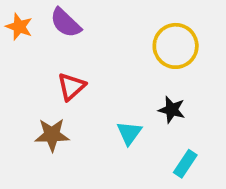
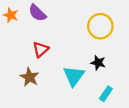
cyan triangle: (129, 133) -> (74, 76), size x1.5
brown star: (52, 135) -> (30, 77), turned 30

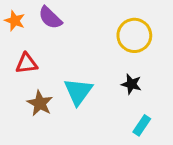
red triangle: (41, 49) -> (27, 63), moved, turned 35
cyan triangle: (74, 76) -> (78, 92), moved

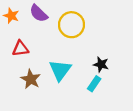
yellow circle: (134, 35) -> (71, 25), moved
cyan rectangle: (142, 125) -> (94, 84), moved

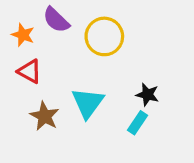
orange star: (11, 16) -> (23, 35), moved
red triangle: (20, 49) -> (30, 71), turned 36

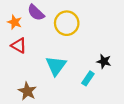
black star: (147, 95) -> (104, 61), moved
brown star: (45, 116) -> (27, 91), moved

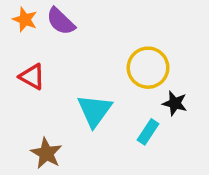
orange star: (15, 22) -> (25, 19), moved
yellow circle: (67, 23) -> (148, 68), moved

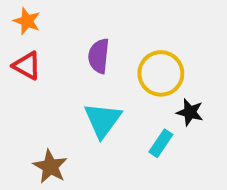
purple semicircle: (61, 21) -> (99, 56), moved, turned 52
red triangle: (32, 77) -> (27, 66), moved

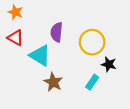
cyan triangle: (103, 120) -> (40, 55), moved, turned -35
brown star: (50, 167) -> (53, 82), moved

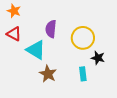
cyan rectangle: (92, 82) -> (83, 74), turned -40

